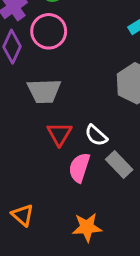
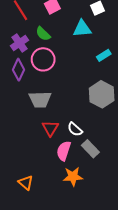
orange star: (87, 227) -> (73, 176), moved

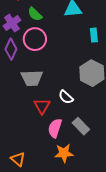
cyan rectangle: (104, 55) -> (94, 35), turned -64
white semicircle: (75, 129) -> (66, 97), moved

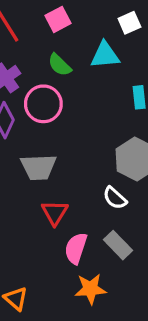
green semicircle: (35, 14) -> (60, 65), moved
white semicircle: (66, 97) -> (115, 198), moved

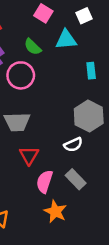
pink square: (58, 19) -> (43, 13), moved, turned -30
white semicircle: (115, 198) -> (73, 145), turned -66
orange star: (90, 289) -> (55, 211), turned 30

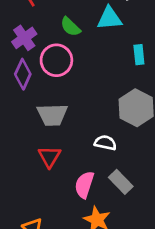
white semicircle: (73, 145) -> (105, 143), moved, turned -144
red triangle: (29, 155) -> (49, 157), moved

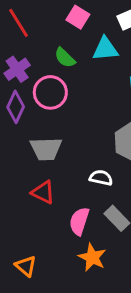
red triangle: (49, 157) -> (43, 192), turned -35

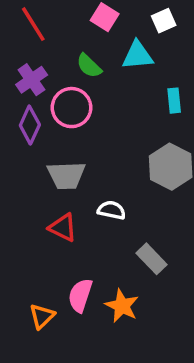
white semicircle: (101, 178) -> (112, 210), moved
pink semicircle: (79, 221) -> (80, 295), moved
orange triangle: (26, 266) -> (42, 316), turned 35

